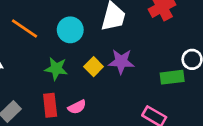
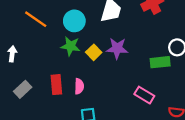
green star: (56, 69) -> (71, 46), moved
pink semicircle: (77, 107) -> (79, 86), turned -63

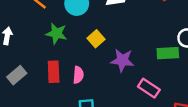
green star: (71, 46) -> (56, 34), moved
purple star: (117, 48) -> (122, 60), moved

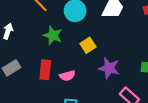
pink semicircle: (78, 75) -> (67, 76), turned 63

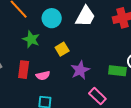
purple star: (109, 68) -> (80, 70), turned 30

